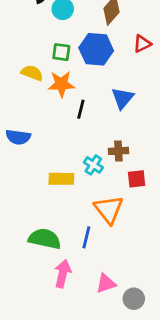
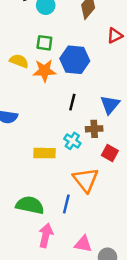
blue hexagon: (96, 49) -> (75, 60), moved
blue triangle: (123, 98) -> (110, 105), moved
black line: (81, 109) -> (72, 102), moved
red square: (137, 179) -> (110, 153), turned 35
pink triangle: (106, 283) -> (83, 244), turned 30

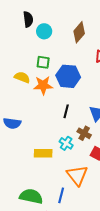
brown cross: (94, 129) -> (84, 133), turned 32

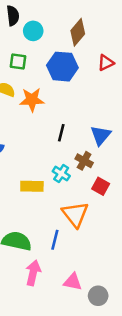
green square: (43, 62) -> (18, 61), moved
blue hexagon: (68, 76) -> (62, 67), moved

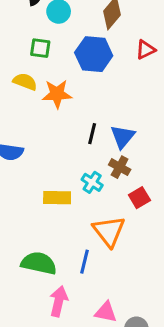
blue triangle: (101, 135) -> (123, 137), moved
red square: (101, 186) -> (139, 198), turned 30

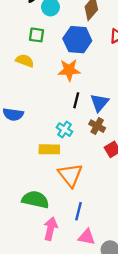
orange star: (57, 94) -> (69, 70), moved
cyan cross: (92, 182) -> (64, 130), moved
orange triangle: (109, 231) -> (70, 175), moved
blue line: (85, 262) -> (79, 211), moved

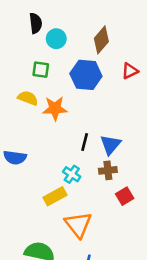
orange star: (69, 70) -> (55, 108), moved
brown cross: (97, 126) -> (108, 170), turned -35
yellow rectangle: (49, 149) -> (55, 196), turned -30

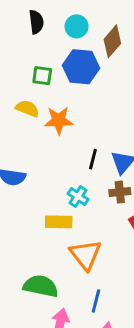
cyan circle: (56, 39) -> (77, 26), moved
blue hexagon: (86, 75) -> (81, 67), moved
yellow rectangle: (55, 196) -> (59, 222), turned 30

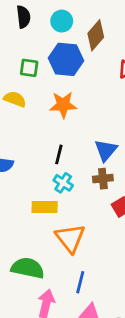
orange star: (59, 120) -> (63, 105), moved
black line: (93, 159) -> (59, 154), moved

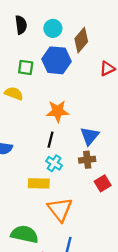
orange star: (63, 105) -> (58, 111), moved

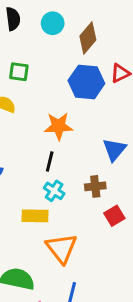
blue hexagon: (56, 60) -> (86, 82), moved
blue triangle: (90, 136) -> (114, 150), moved

